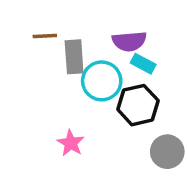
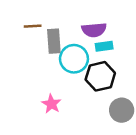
cyan rectangle: (143, 64) -> (104, 46), turned -36

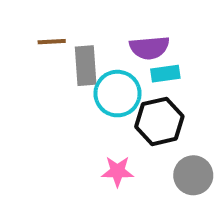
pink star: (51, 104) -> (117, 171), moved, turned -30

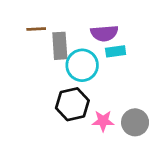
black hexagon: (159, 121) -> (72, 104), moved
pink star: (117, 171) -> (103, 121), moved

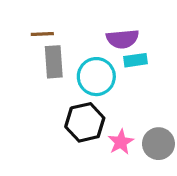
gray rectangle: (60, 46) -> (54, 62), moved
pink star: (103, 121) -> (121, 142), turned -30

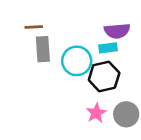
purple semicircle: (122, 39) -> (117, 31), moved
black hexagon: (85, 122) -> (104, 77), moved

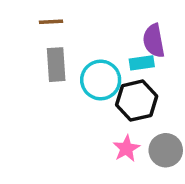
brown line: (34, 27) -> (51, 22), moved
purple semicircle: (117, 31) -> (154, 41), turned 85

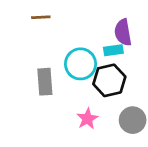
gray rectangle: (56, 65) -> (45, 82), moved
pink star: (126, 149) -> (87, 119), moved

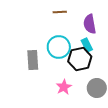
brown line: (41, 17) -> (60, 12), moved
cyan rectangle: (113, 50) -> (87, 45), moved, turned 72

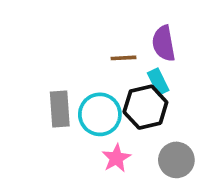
brown line: (60, 12) -> (124, 58), moved
cyan circle: (59, 47) -> (100, 114), moved

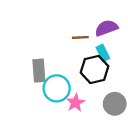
purple semicircle: (164, 43) -> (106, 28), turned 80
cyan circle: (100, 114) -> (57, 88), moved

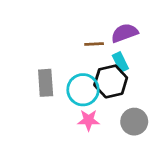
cyan circle: (57, 88) -> (83, 90), moved
pink star: (76, 103) -> (89, 120), turned 30

